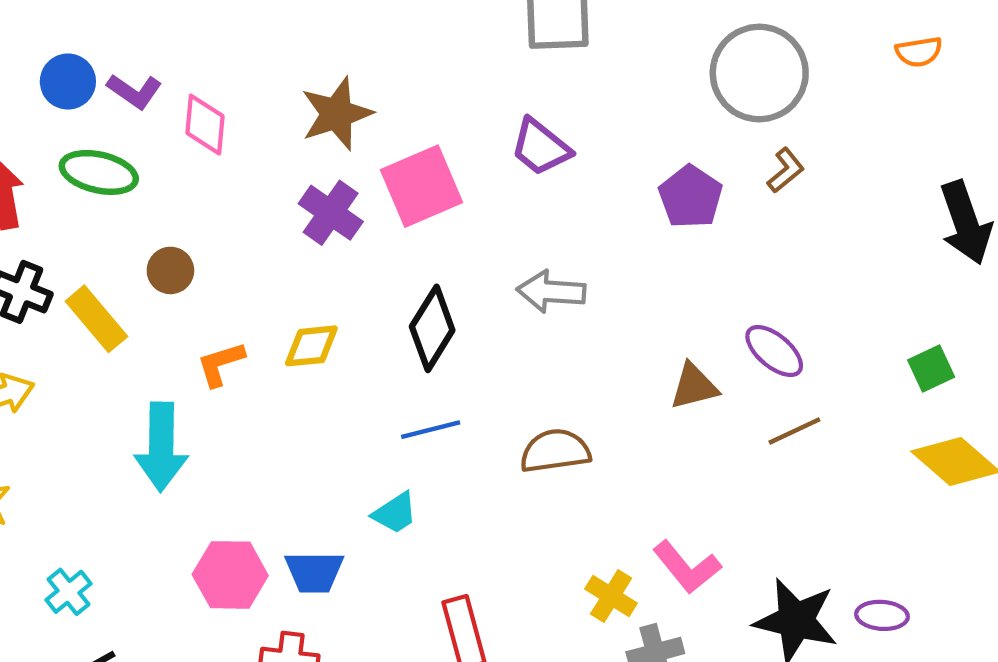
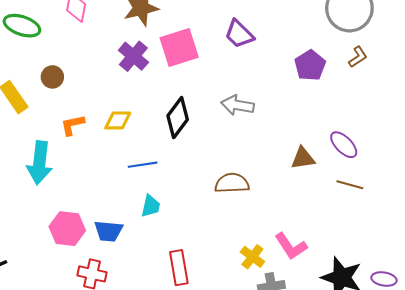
blue line: (431, 430) -> (143, 165), moved
brown line: (794, 431) -> (350, 185), turned 35
cyan trapezoid: (395, 513) -> (151, 206), turned -50

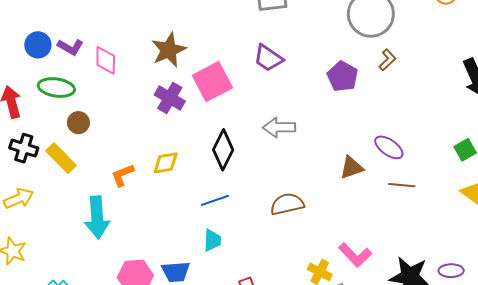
brown circle: (52, 77) -> (78, 123), moved
blue line: (143, 165) -> (215, 200), moved

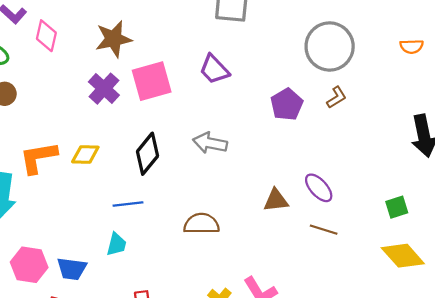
orange L-shape: (123, 175) -> (38, 158), size x1.5

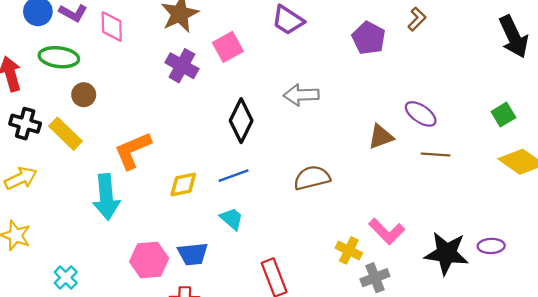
pink square: (152, 81) -> (228, 47), size x0.7
yellow diamond: (85, 154) -> (183, 185), moved
cyan trapezoid: (116, 244) -> (232, 219), turned -50

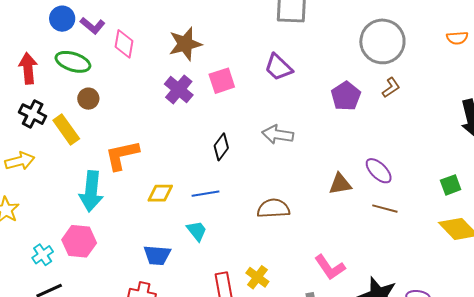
black diamond: (241, 121) -> (221, 147), size x0.7
yellow cross: (349, 250) -> (257, 277), moved
pink hexagon: (149, 260) -> (79, 241), moved

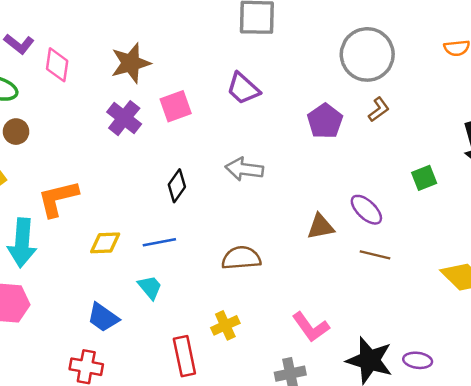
green square: (451, 185) -> (424, 178), moved
blue trapezoid: (157, 255) -> (103, 317), turned 32
yellow cross: (257, 277) -> (225, 325), moved, turned 30

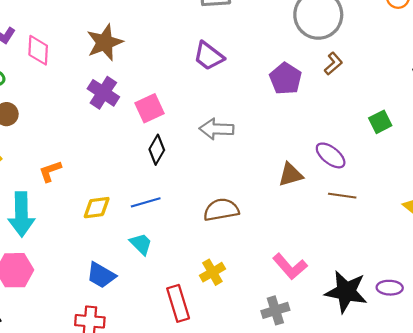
pink square: (176, 106) -> (150, 108), moved
orange L-shape: (58, 198) -> (50, 171), size x0.6

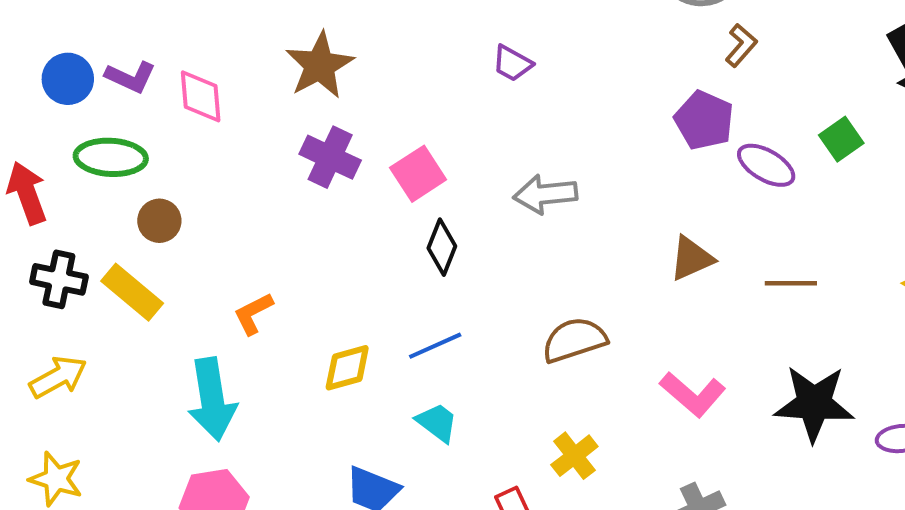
purple trapezoid: (209, 56) -> (512, 63), size x0.7
purple pentagon: (286, 79) -> (704, 120), moved
purple ellipse: (331, 155) -> (766, 165), moved
pink L-shape: (290, 266) -> (693, 394), moved
black star: (346, 292) -> (814, 404), moved

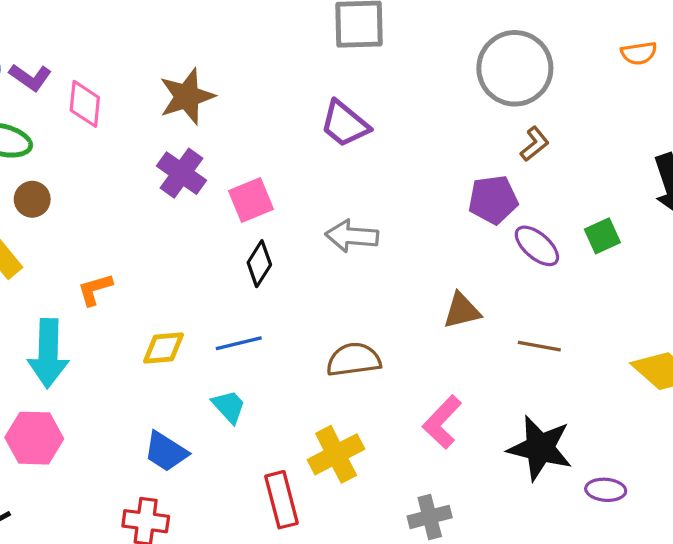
purple trapezoid: (512, 63) -> (345, 124), size x1.5
purple pentagon: (704, 120) -> (493, 200), turned 30
pink L-shape: (693, 394) -> (442, 422), turned 82
yellow cross: (574, 456) -> (336, 454), size x1.4

